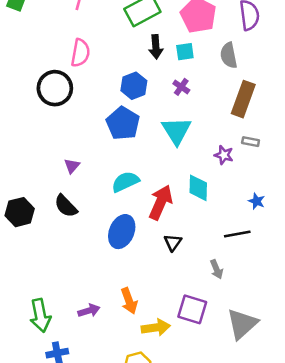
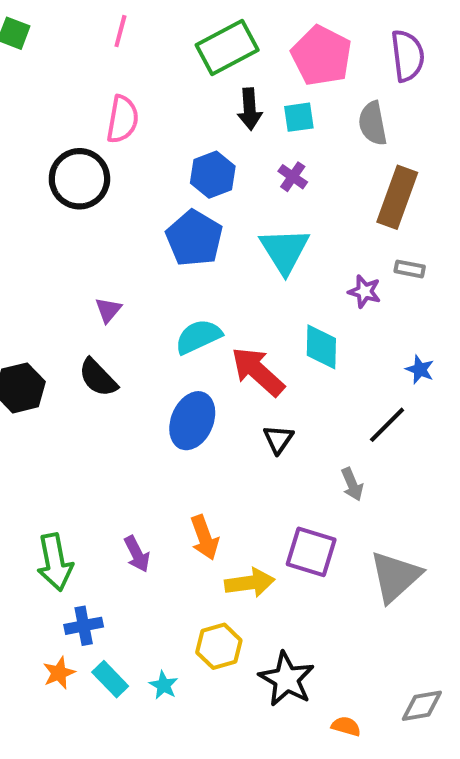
red arrow: (161, 202) -> (258, 372), turned -72
black line: (237, 234) -> (387, 425), turned -35
purple arrow: (89, 311) -> (137, 554), turned 80

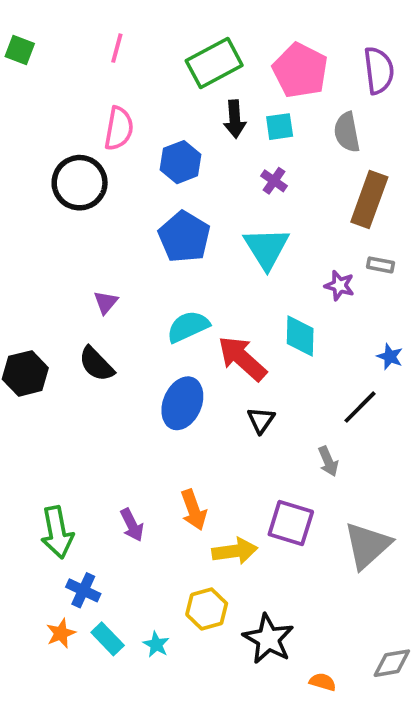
blue hexagon: (213, 175) -> (181, 162), moved
blue cross: (84, 626) -> (83, 590), turned 36

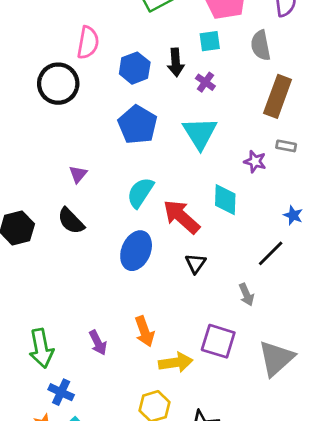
black arrow: (235, 119) -> (176, 62), moved
cyan semicircle: (188, 327) -> (140, 193), turned -32

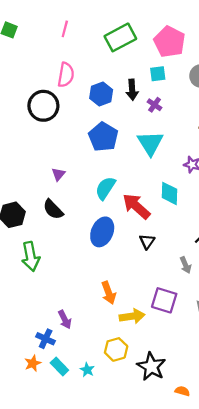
purple arrow: (98, 343) -> (65, 320), moved
green arrow: (41, 348) -> (31, 256), moved

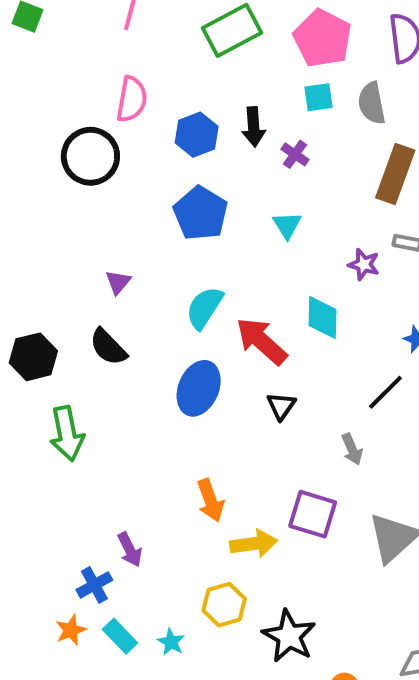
cyan square: (158, 74) -> (319, 97), moved
cyan triangle: (150, 143) -> (287, 225), size x0.6
blue cross: (46, 339) -> (94, 585), turned 36

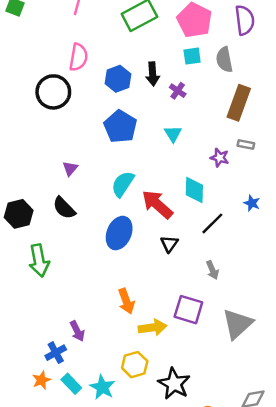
black line: (385, 392) -> (212, 223), moved
cyan star: (171, 642) -> (102, 387), size x1.5

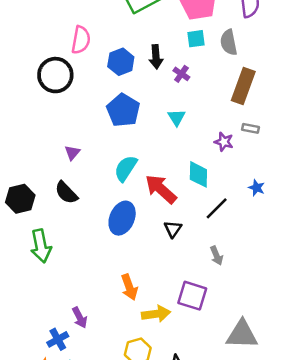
gray triangle: (237, 324) -> (242, 334), moved, turned 44

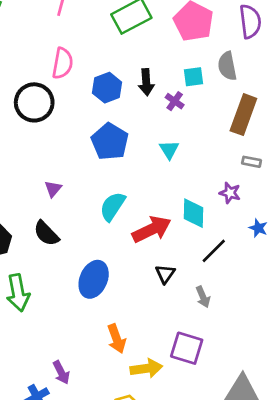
cyan square: (196, 39) -> (193, 77), moved
purple star: (224, 142) -> (230, 193), moved
red arrow: (161, 189) -> (152, 229), turned 112
blue ellipse: (122, 218) -> (94, 279), moved
gray arrow: (217, 256) -> (203, 297), moved

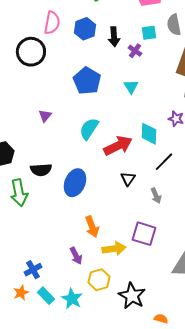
blue hexagon: (107, 88) -> (85, 29), moved
black semicircle: (46, 233) -> (41, 170), moved, turned -50
purple arrow: (61, 372) -> (76, 256), moved

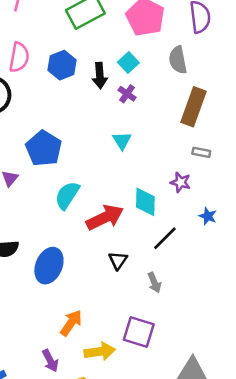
cyan square: (149, 33) -> (128, 63), moved, turned -35
blue pentagon: (87, 81) -> (44, 148), moved
orange arrow: (92, 227) -> (71, 323), turned -125

